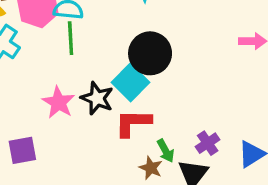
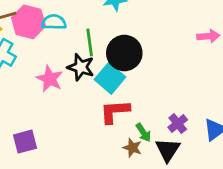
green line: (71, 38) -> (90, 42), moved
black star: (97, 98) -> (81, 67), moved
pink star: (58, 102) -> (50, 79), moved

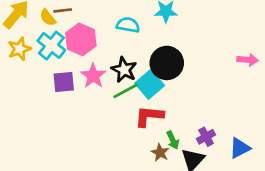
pink hexagon: (29, 22) -> (81, 39), moved
cyan semicircle: (54, 22) -> (128, 25), moved
green line: (90, 42) -> (125, 91), moved, turned 60
purple square: (25, 142) -> (64, 82), moved

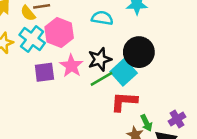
black star: (124, 70) -> (100, 59), turned 30

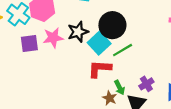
pink star: (71, 66) -> (53, 38), turned 30
green line: (101, 79) -> (123, 50), moved

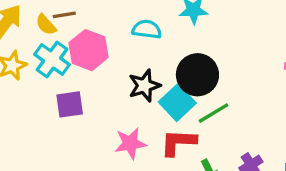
pink star: (53, 38) -> (130, 143), moved

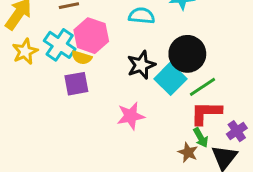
yellow semicircle: (46, 25) -> (82, 58), moved, turned -30
red L-shape: (178, 142) -> (206, 113), moved

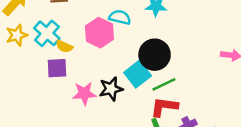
pink hexagon: (91, 36) -> (99, 33), moved
black star: (141, 65) -> (111, 89), moved
pink star: (131, 116) -> (84, 93), moved

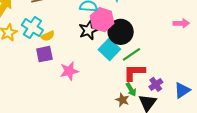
pink hexagon: (99, 33) -> (102, 20), moved
yellow semicircle: (64, 46) -> (48, 36), turned -40
black star: (111, 89) -> (88, 30), moved

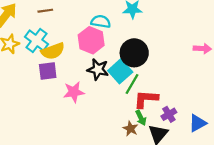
pink hexagon: (102, 20) -> (91, 40), moved
black star: (88, 30) -> (98, 69), moved, turned 30
yellow semicircle: (48, 36) -> (53, 51), size x1.5
green line: (132, 54) -> (132, 84), moved, turned -30

